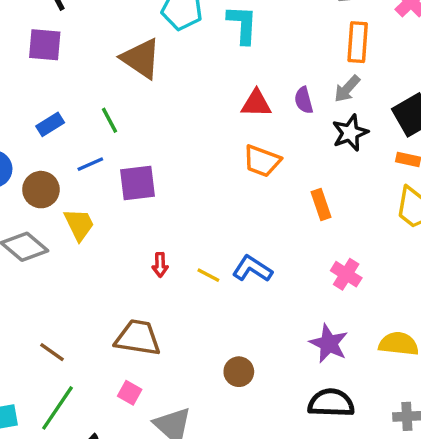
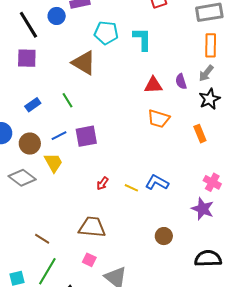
blue line: (90, 164) -> (59, 136), moved
orange rectangle: (321, 204) -> (200, 134), moved
red arrow: (160, 265) -> (103, 183), turned 40
purple star: (329, 343) -> (203, 209), moved
brown circle: (239, 372) -> (164, 236), moved

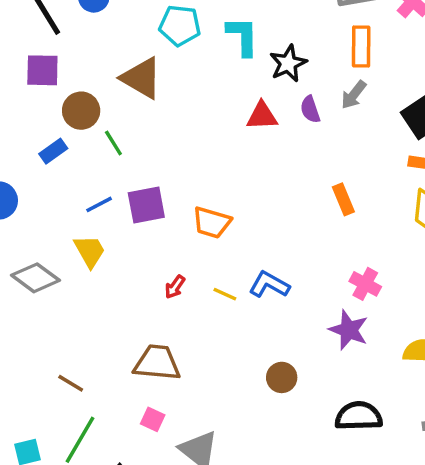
black star: (210, 99) -> (288, 63), moved
orange trapezoid: (159, 119) -> (212, 222), moved
brown circle: (30, 144) -> (81, 111), moved

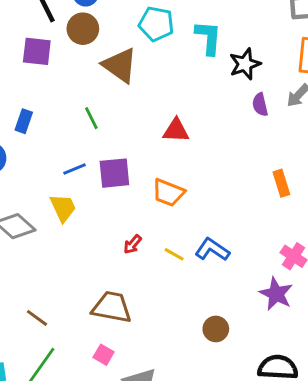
brown circle: (81, 111) -> (83, 29), moved
red triangle: (262, 116) -> (176, 130), moved
blue rectangle: (53, 151) -> (24, 121), moved, turned -40

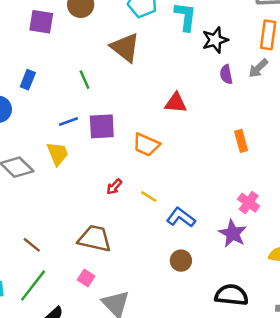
brown triangle: (120, 65) -> (125, 47), moved
red triangle: (176, 130) -> (176, 103), moved
blue L-shape: (212, 250) -> (181, 217), moved

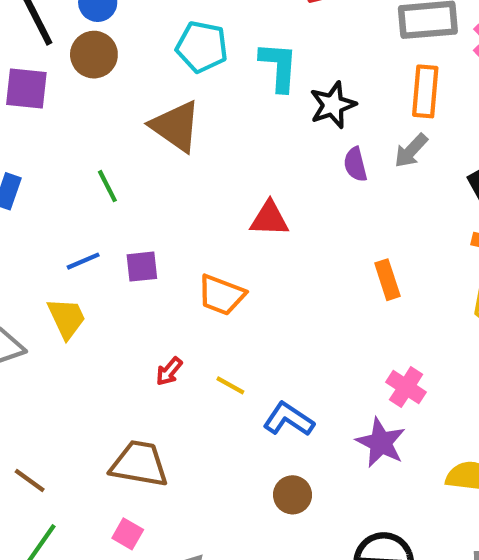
purple square: (102, 126) -> (142, 267), size x0.7

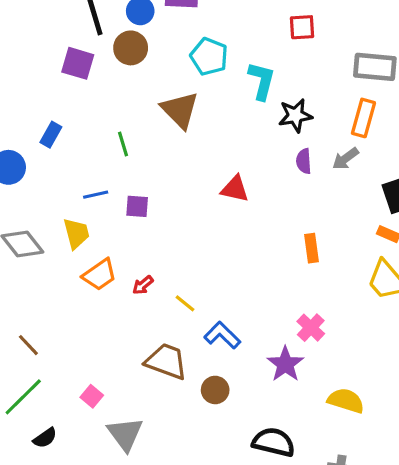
orange trapezoid: (221, 295) -> (100, 275), moved, turned -66
brown trapezoid: (139, 464) -> (166, 361), moved

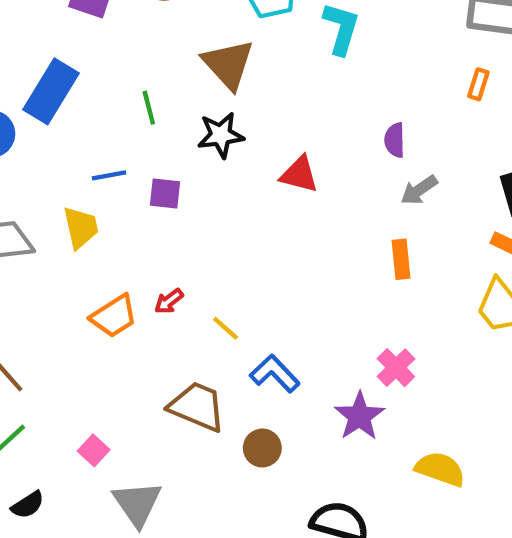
black star: (295, 115) -> (221, 135), moved
orange rectangle: (363, 118) -> (478, 84), size x0.6
blue rectangle: (51, 135) -> (51, 91), size x1.8
gray arrow: (345, 159) -> (419, 190), moved
orange trapezoid: (100, 275) -> (114, 316), moved

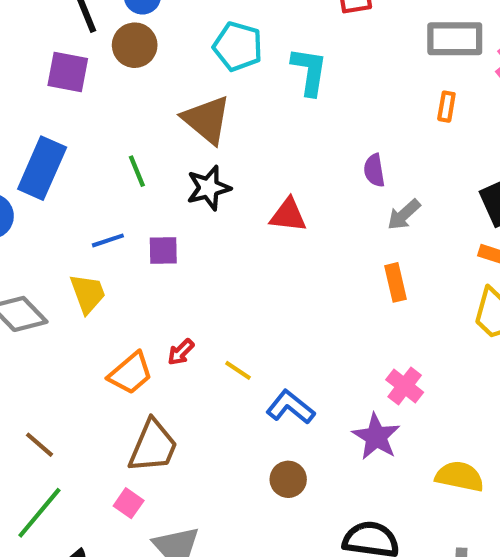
brown trapezoid: (197, 406) -> (153, 446), moved, turned 98

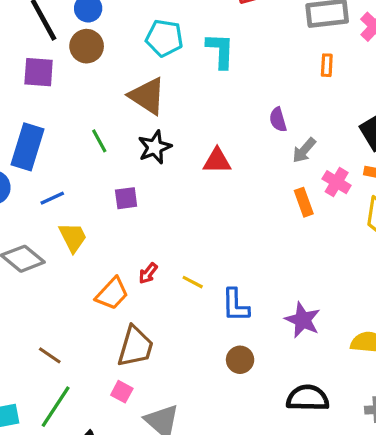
blue line: (108, 240) -> (52, 198), moved
pink cross: (405, 386) -> (337, 182), moved
blue L-shape: (290, 407) -> (235, 305), turned -123

